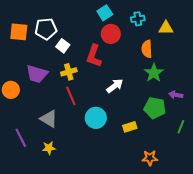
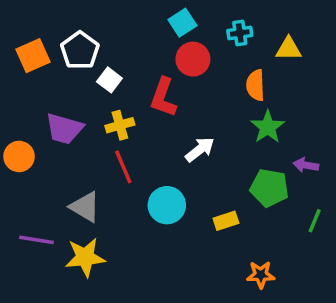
white pentagon: (46, 29) -> (80, 50), turned -30
orange square: (19, 32) -> (33, 56), turned -30
purple line: (21, 138) -> (36, 240), turned -54
yellow star: (49, 148) -> (85, 257), size x1.6

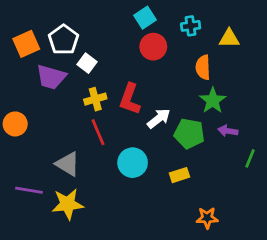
red L-shape: (163, 97) -> (130, 99), moved
purple trapezoid: (64, 129) -> (51, 77), moved
purple arrow: (306, 165) -> (228, 131), moved
green pentagon: (269, 188) -> (189, 134), moved
green line: (315, 221) -> (250, 158), moved

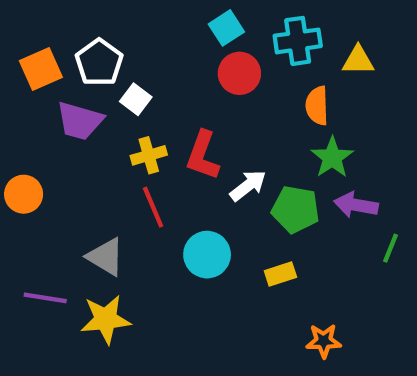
cyan cross: (191, 26) -> (298, 41), size x1.5
purple arrow: (228, 131) -> (356, 205), size x1.4

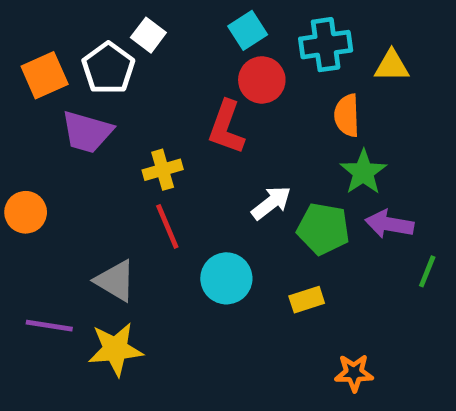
white square: (136, 99) -> (148, 35), moved
red L-shape: (203, 155) -> (226, 127), moved

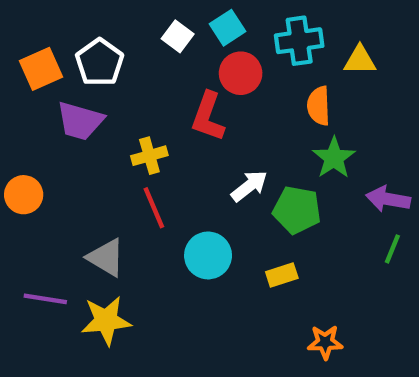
white square: (148, 35) -> (178, 36), moved
purple arrow: (389, 224) -> (388, 199), moved

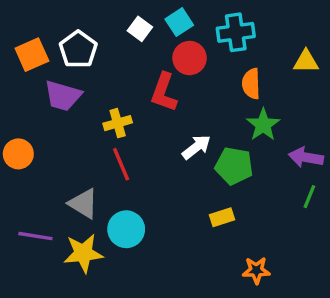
yellow triangle: (360, 60) -> (306, 61), moved
cyan circle: (208, 255) -> (126, 229), moved

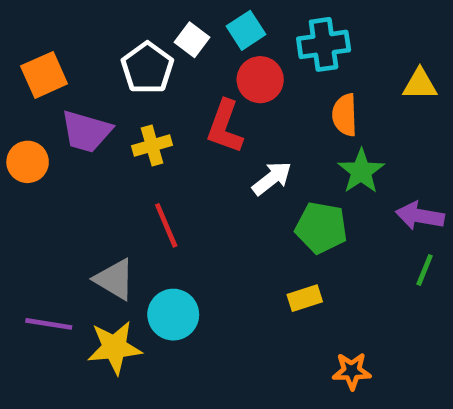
white pentagon: (78, 49) -> (147, 68), moved
yellow cross: (118, 123) -> (152, 145), moved
white arrow: (196, 147) -> (272, 178), moved
orange circle: (18, 154) -> (28, 162), moved

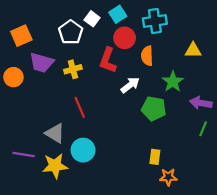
yellow triangle: (420, 84) -> (193, 50), moved
orange semicircle: (345, 115) -> (147, 56), moved
yellow rectangle: (305, 298) -> (155, 157), moved, turned -64

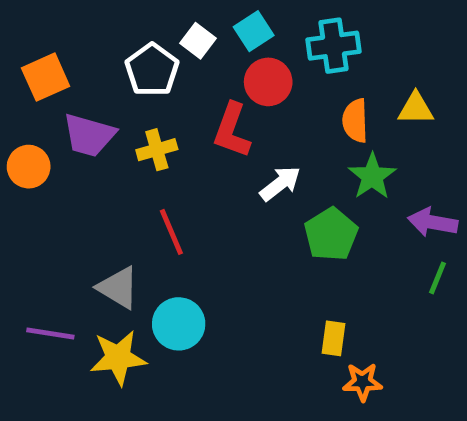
orange semicircle: (147, 56) -> (355, 121), moved
green pentagon: (154, 109) -> (331, 234), turned 30

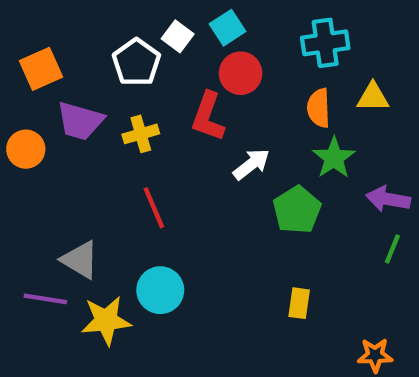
cyan cross: (333, 46) -> (325, 43), moved
gray triangle: (118, 288) -> (80, 260), moved
orange star: (363, 382) -> (375, 355), moved

